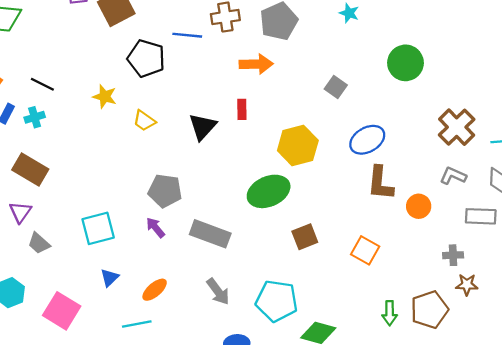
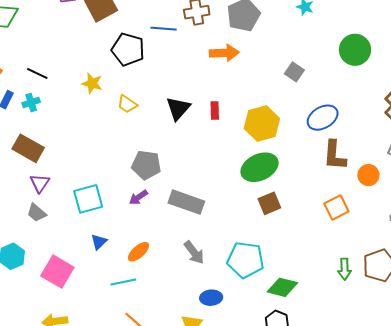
red rectangle: (242, 109) -> (215, 111), moved
green ellipse: (269, 191) -> (260, 167), moved
purple triangle: (20, 212) -> (40, 183), moved
purple arrow: (155, 227) -> (138, 197), turned -84
orange square: (365, 250) -> (336, 208), moved, turned 35

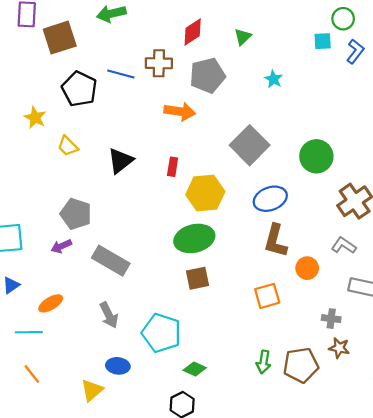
green circle: (355, 50) -> (316, 156), moved
gray square: (294, 72) -> (250, 145), size x1.8
red rectangle: (215, 111) -> (173, 167), moved
green diamond: (282, 287) -> (195, 369), size x0.7

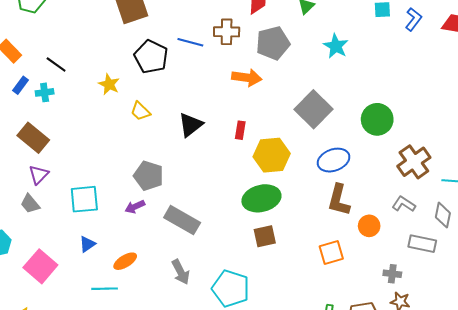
cyan star: (274, 79) -> (336, 46), size x1.4

